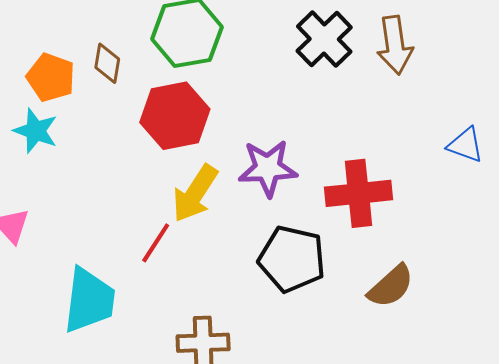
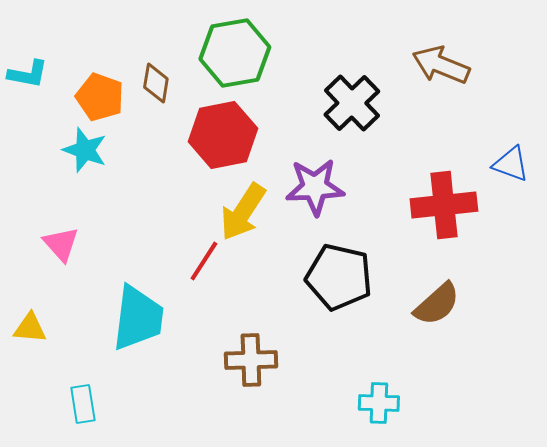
black cross: (324, 39) -> (352, 103), moved
brown arrow: (395, 45) -> (441, 65), turned 120
red cross: (358, 193) -> (444, 205), moved

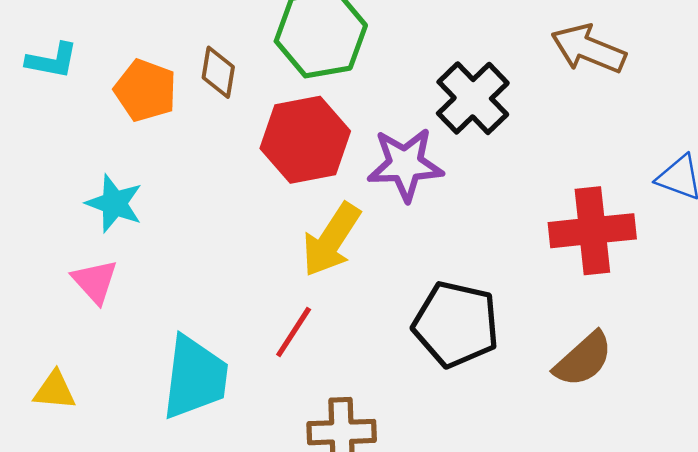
cyan star: (85, 150) -> (114, 203), moved
purple star: (315, 187) -> (405, 164), moved
red line: (204, 261) -> (294, 332), moved

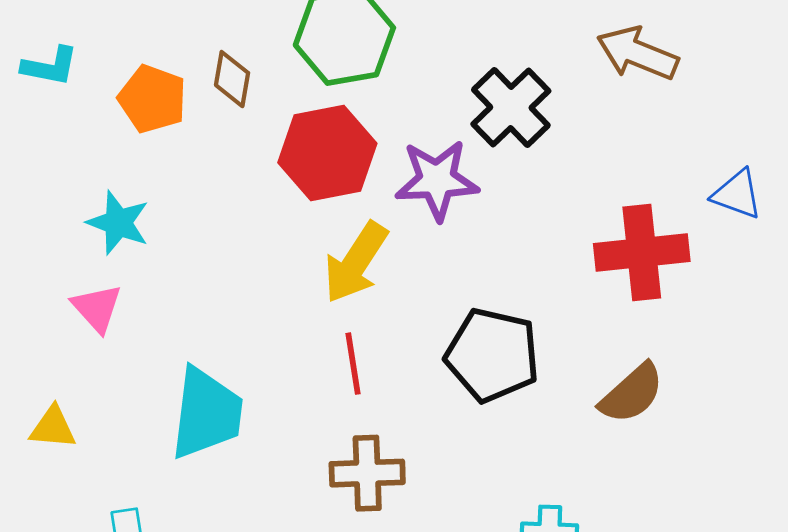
red line: (294, 332) -> (353, 364), moved, turned -42

